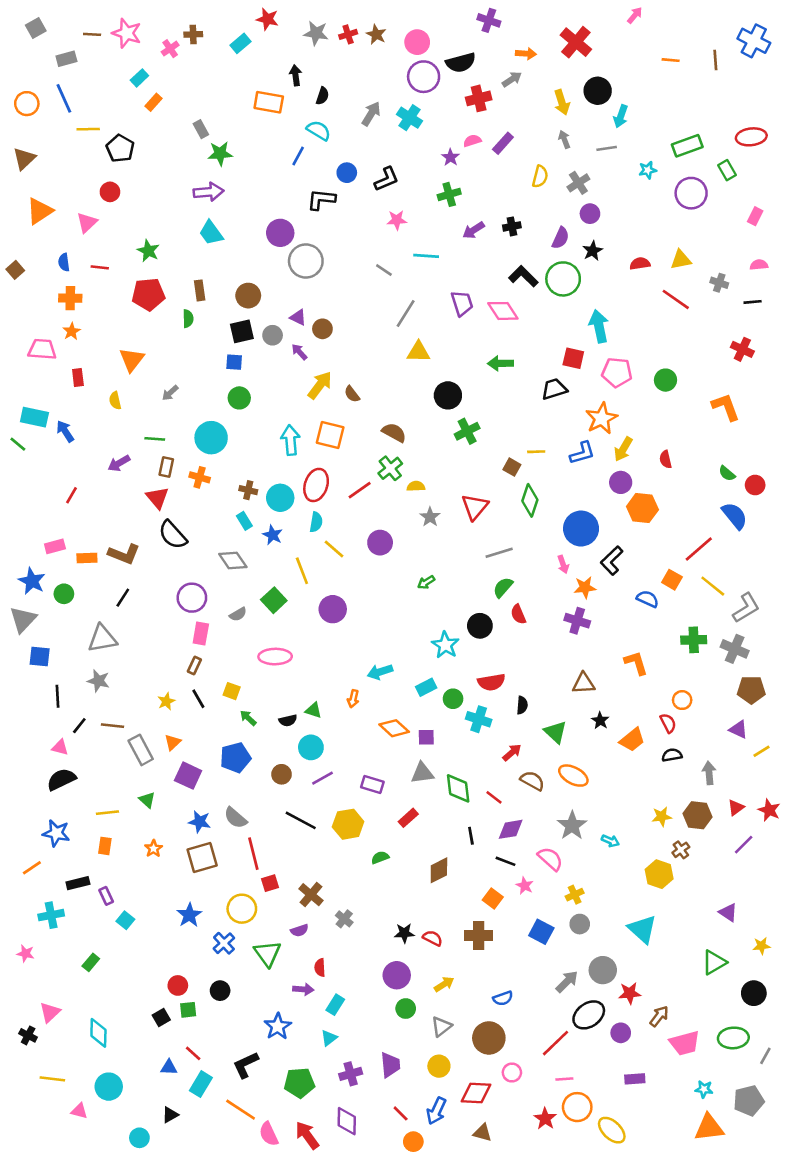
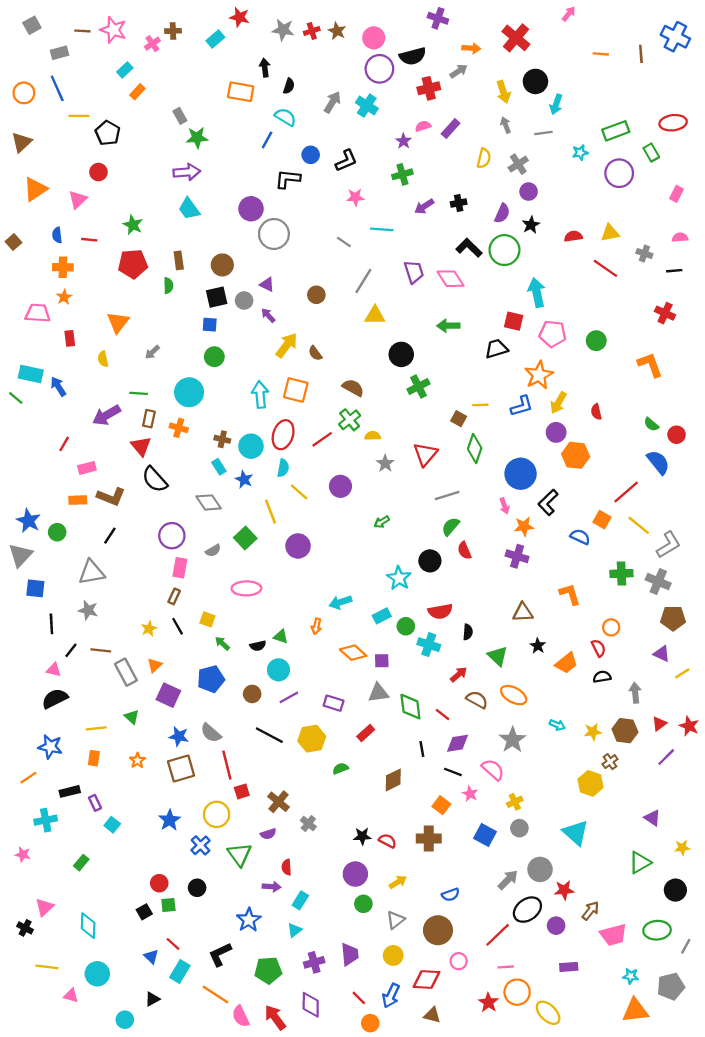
brown circle: (322, 329) -> (316, 295), moved
purple arrow: (119, 463) -> (106, 415), size x1.4
pink rectangle: (55, 546) -> (87, 468), moved
cyan arrow: (610, 841) -> (557, 725), moved
blue triangle: (169, 1067) -> (151, 957), turned 42

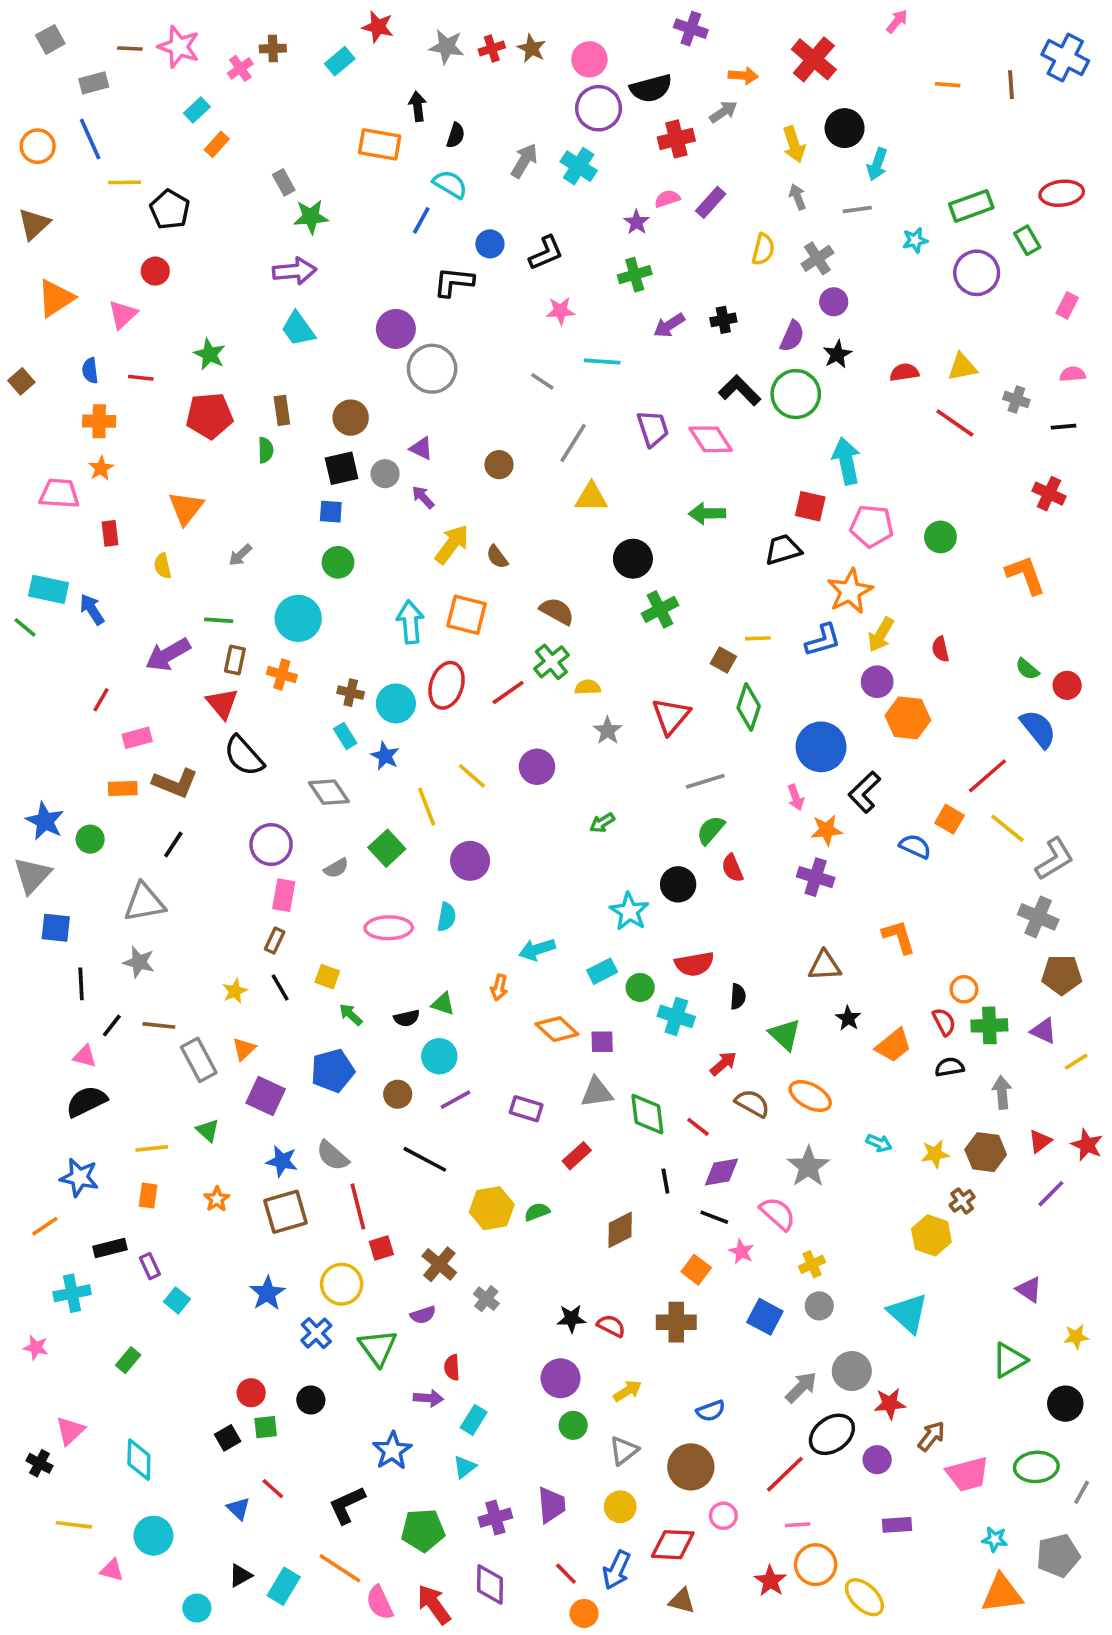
cyan semicircle: (283, 468) -> (447, 917), moved
green cross: (621, 573) -> (989, 1025), moved
yellow hexagon: (312, 739) -> (492, 1208), moved
cyan rectangle: (180, 972) -> (284, 1586), moved

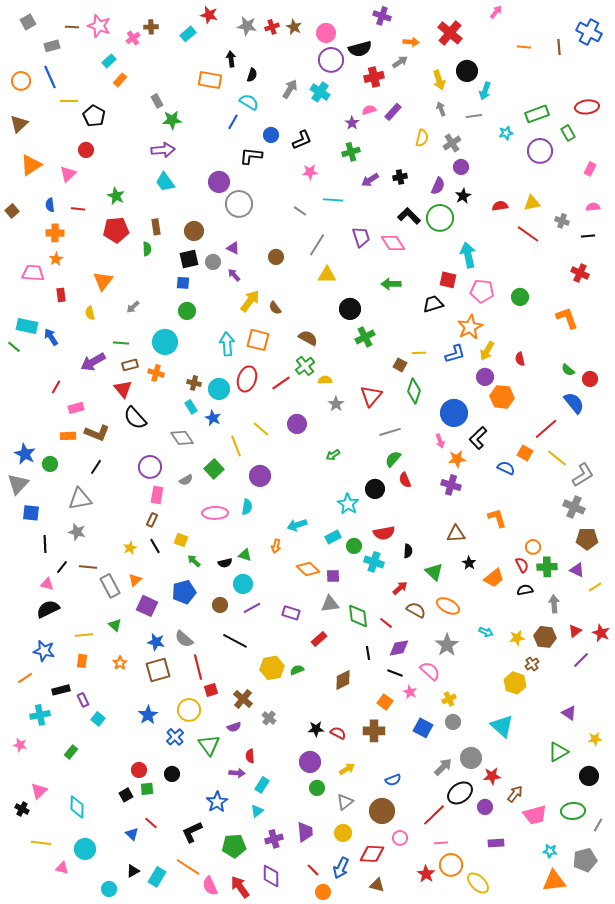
brown rectangle: (235, 660) -> (130, 365), turned 63

